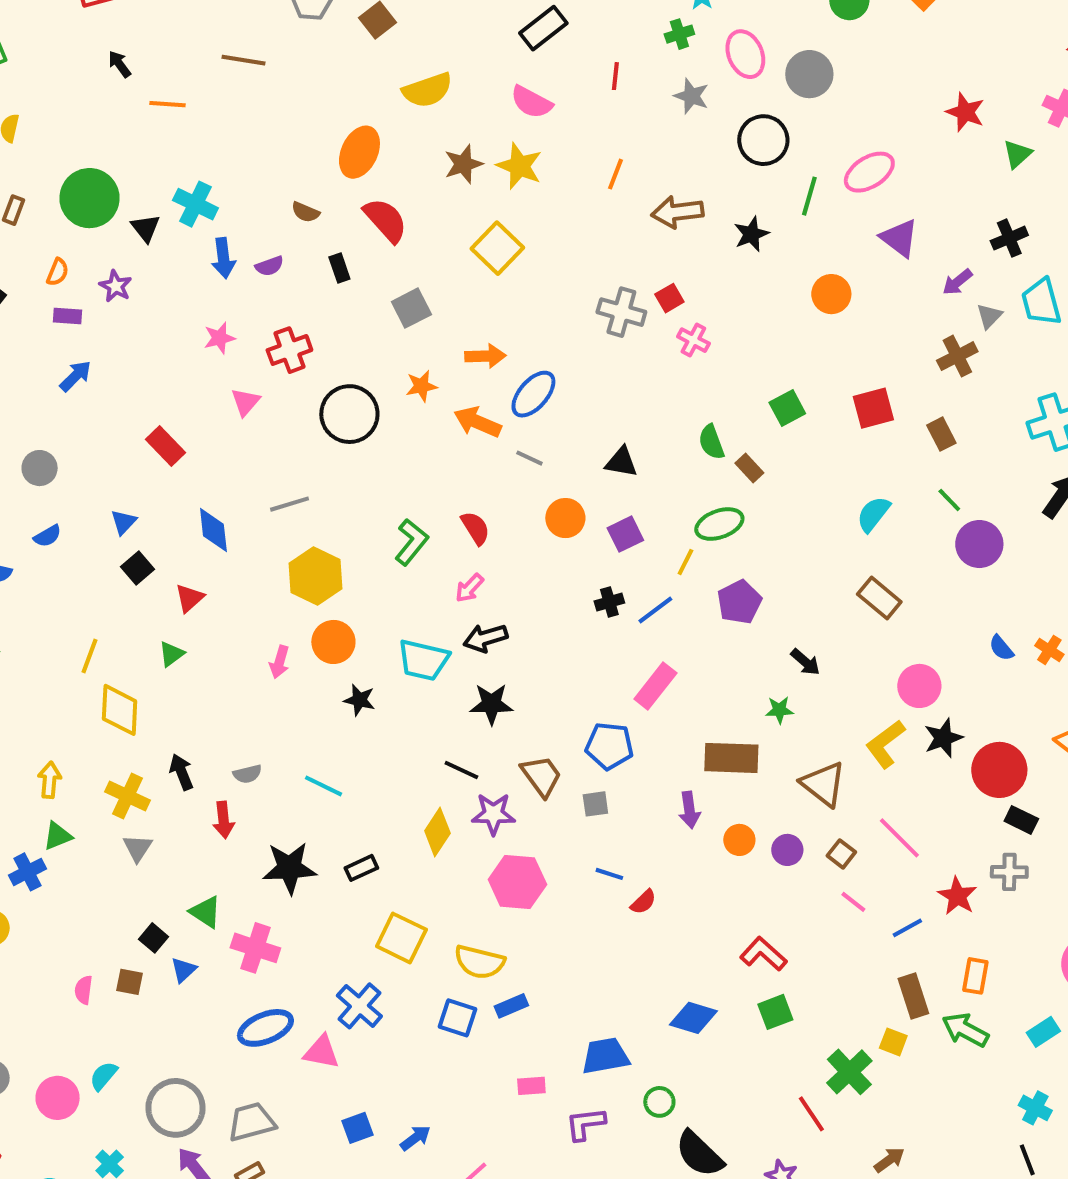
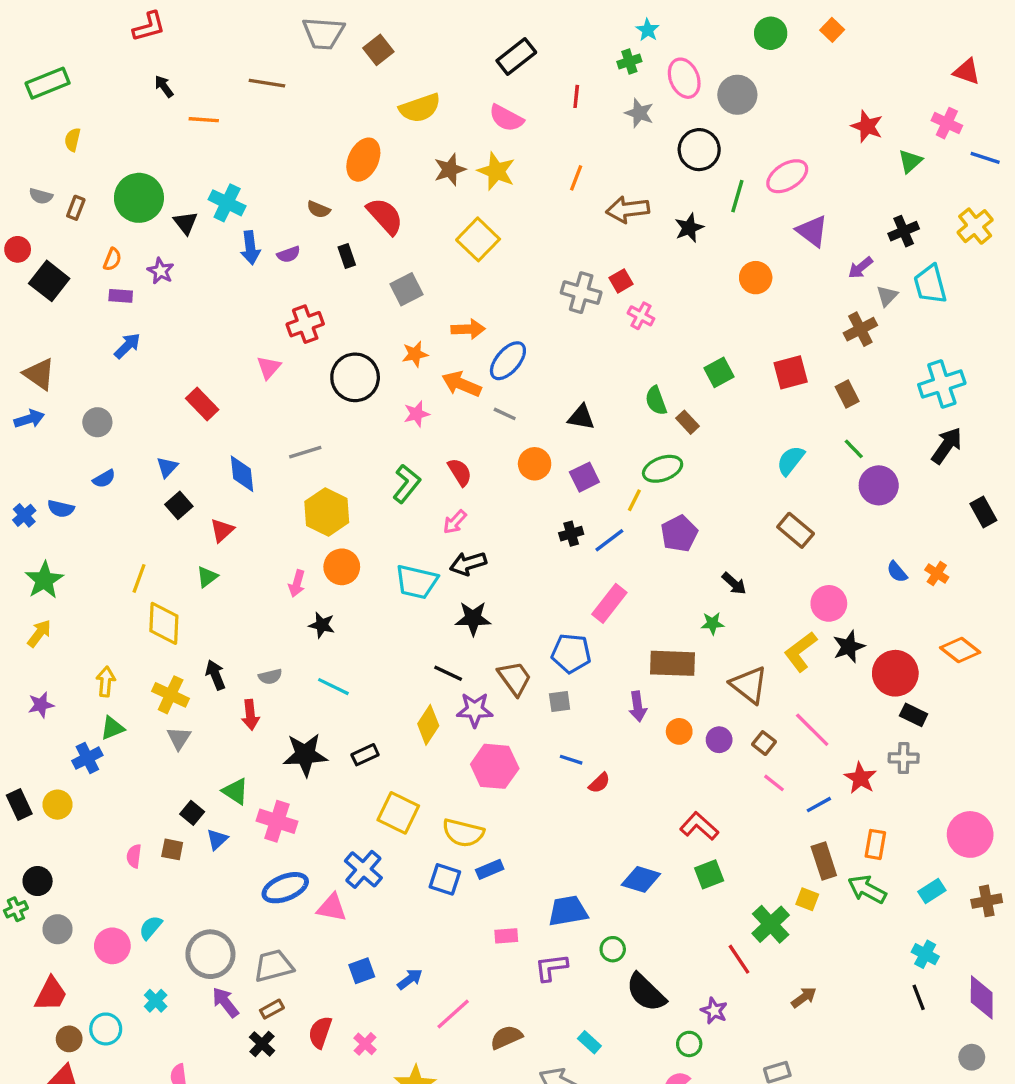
pink star: (219, 338) -> (417, 414), moved
black star: (359, 700) -> (322, 625), moved

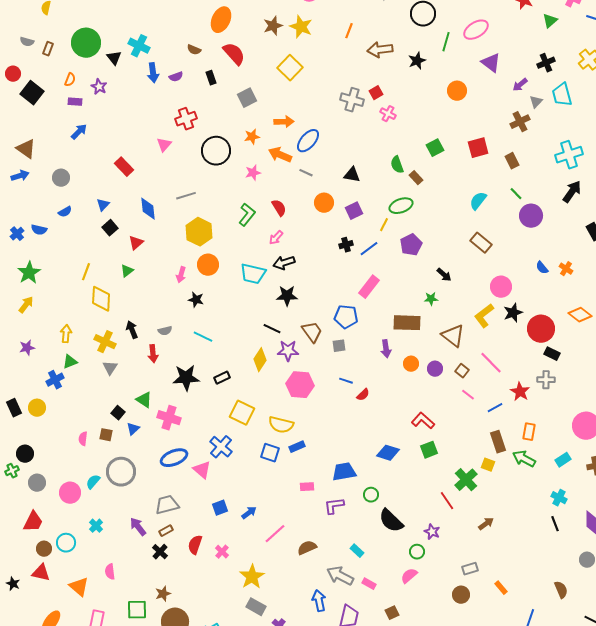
pink triangle: (332, 908) -> (202, 470), turned 30
gray circle: (210, 954) -> (121, 472), moved

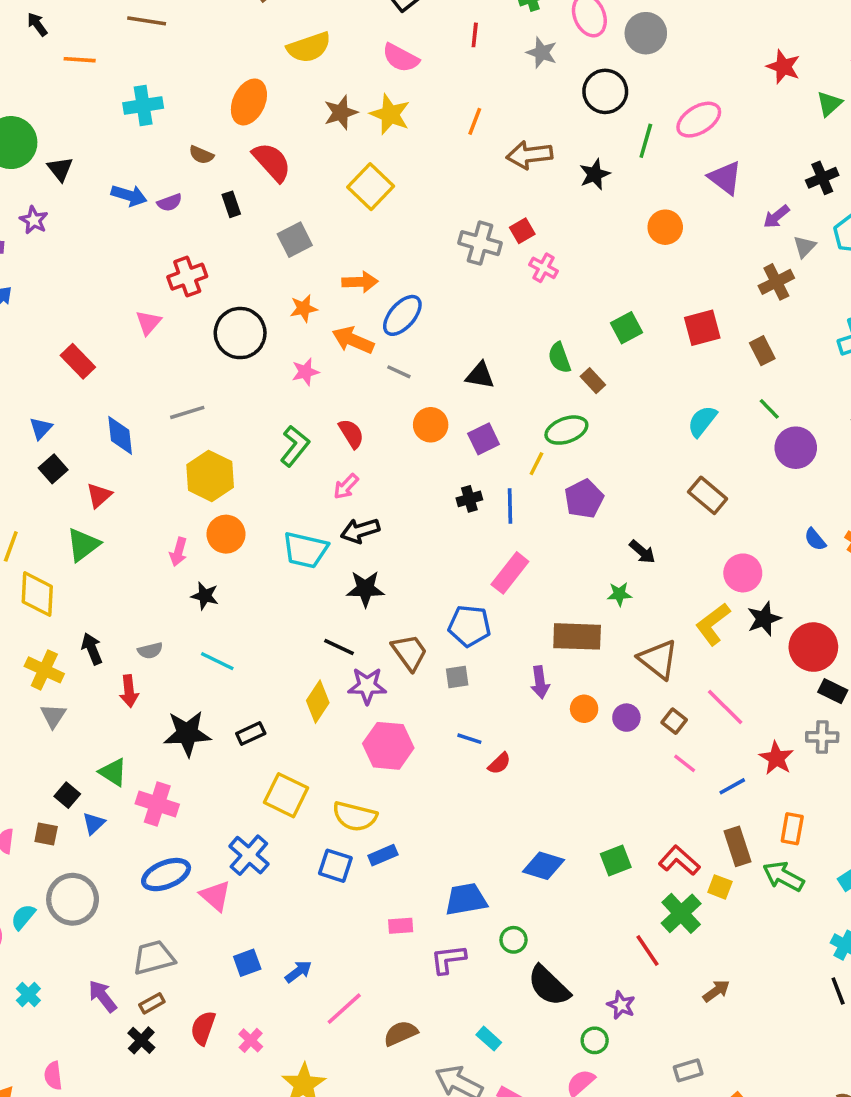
cyan cross: (139, 46) -> (143, 105), moved, turned -35
blue arrow: (153, 73) -> (129, 195), turned -66
blue line: (369, 249) -> (510, 506), turned -54
green triangle: (127, 271) -> (83, 545), size x1.5
red L-shape: (423, 421) -> (679, 860), moved

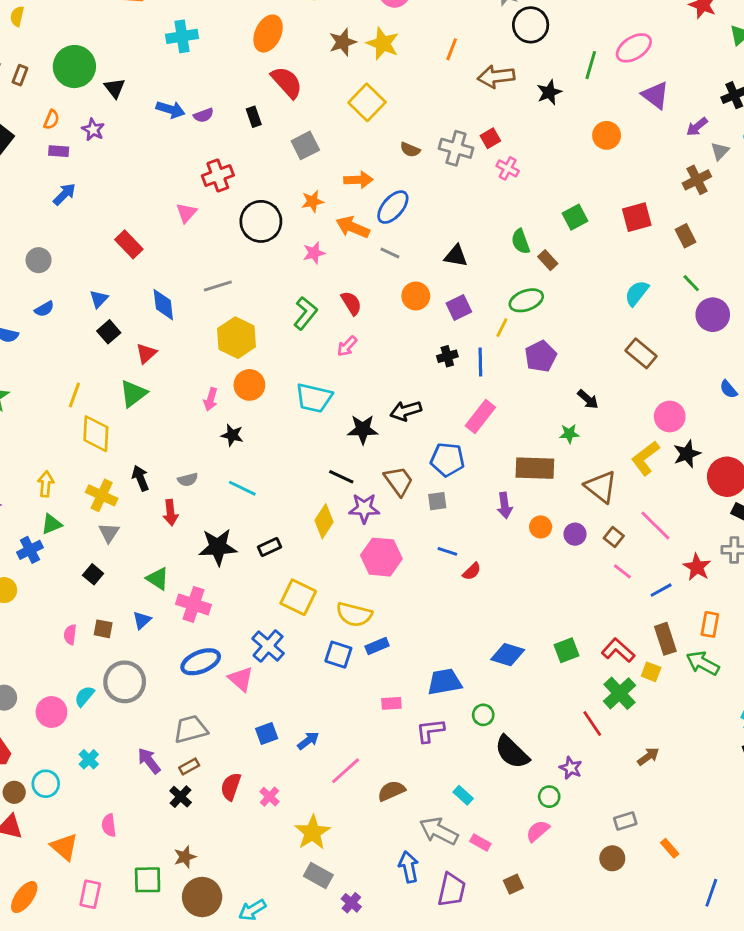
black circle: (605, 91) -> (531, 25), moved
brown semicircle: (201, 155) -> (410, 150), moved
black arrow: (360, 531) -> (406, 411), moved
black square: (67, 795) -> (93, 574), moved

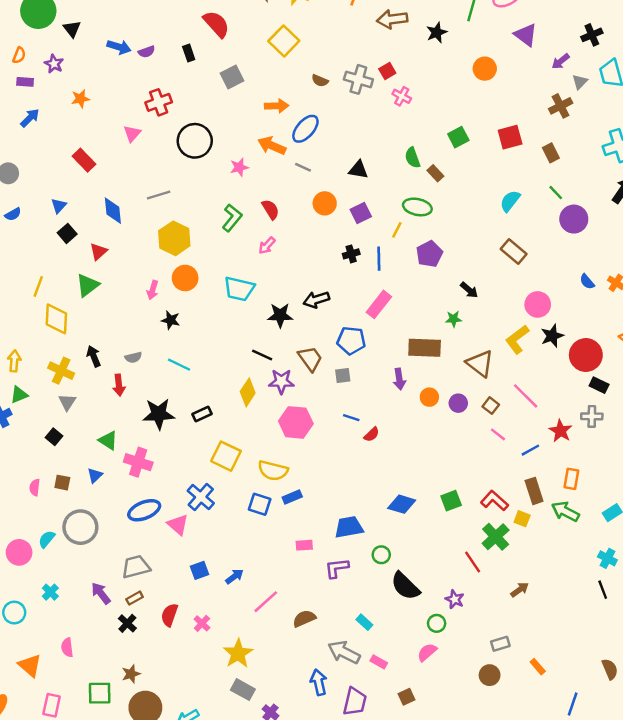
orange star: (313, 201) -> (80, 99), moved
green ellipse: (526, 300) -> (417, 207), turned 32

